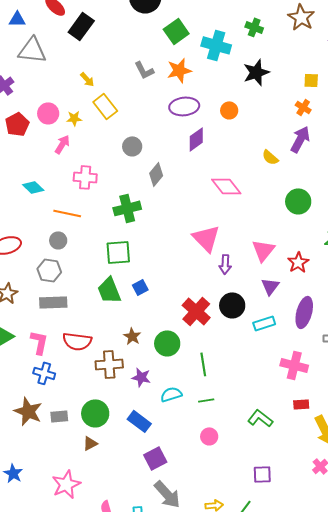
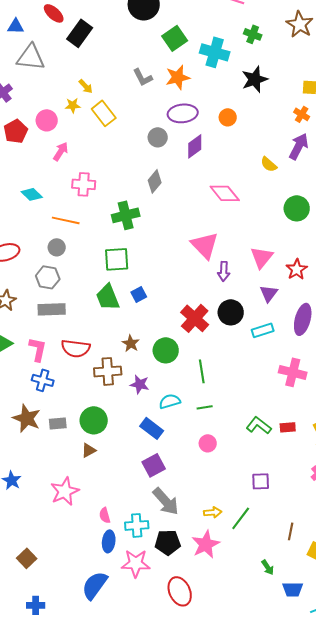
yellow star: (74, 118) -> (73, 105), moved
gray circle: (132, 146) -> (158, 137), moved
red rectangle: (301, 404) -> (288, 427), moved
blue rectangle: (139, 421) -> (152, 428), moved

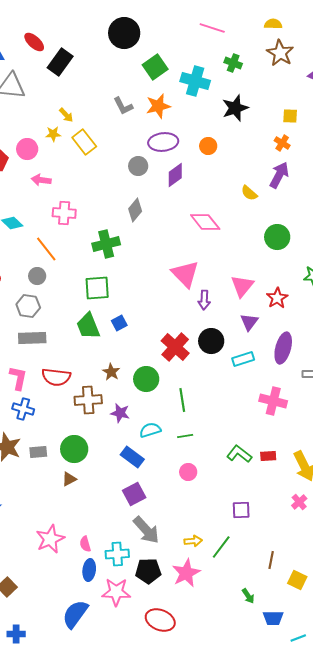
pink arrow: (61, 151) -> (41, 180), turned -114
orange line: (66, 220) -> (46, 249), turned 40
pink star: (65, 491) -> (50, 539), moved
red ellipse: (180, 591) -> (160, 620), turned -44

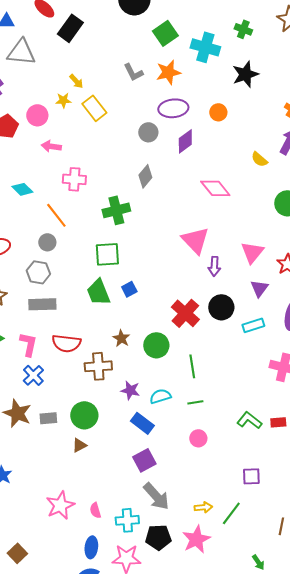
blue cross: (23, 409) -> (33, 375), turned 30
purple star: (120, 413) -> (130, 390), moved
blue ellipse: (89, 570) -> (91, 547), moved

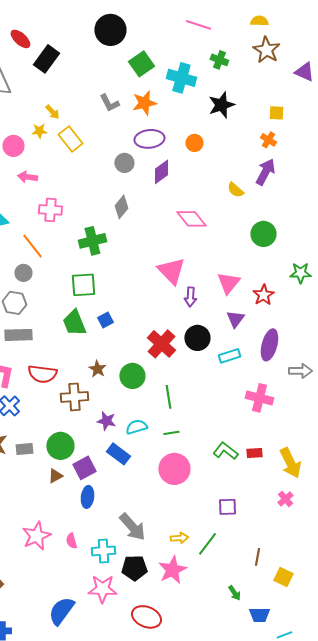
pink circle: (198, 438) -> (174, 469), size x1.8
purple square: (144, 460) -> (84, 468), moved
blue ellipse: (91, 547) -> (87, 497), moved

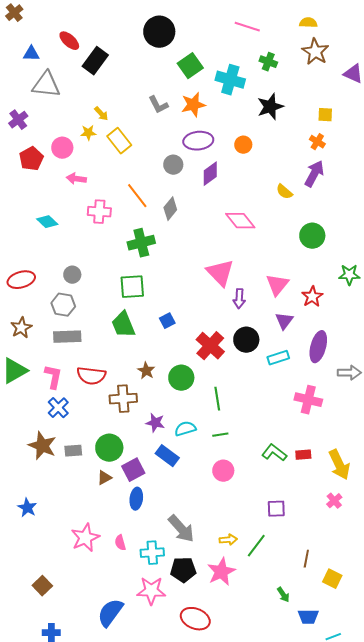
orange line: (32, 246) -> (137, 196), moved
blue square: (105, 320) -> (167, 321), moved
pink circle: (174, 469) -> (223, 471), size x0.7

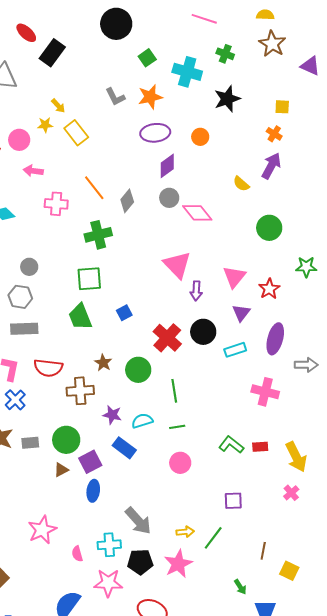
green square: (190, 66) -> (147, 58), size x0.7
gray circle: (173, 165) -> (169, 198), moved
pink semicircle: (120, 543) -> (77, 554), moved

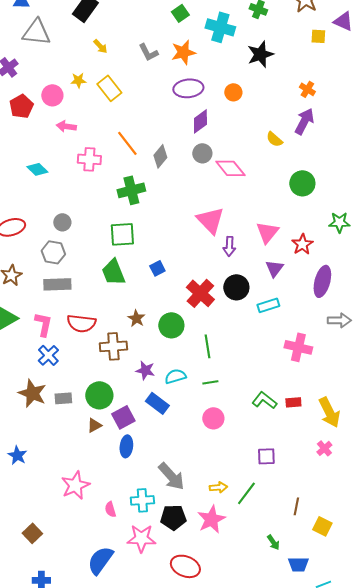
yellow arrow: (58, 106) -> (100, 46), moved
yellow square: (282, 107) -> (318, 36), moved
purple ellipse: (275, 339) -> (322, 281), moved

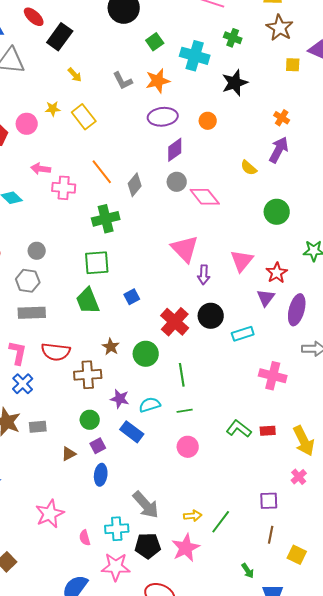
pink arrow: (66, 126) -> (41, 169), moved
purple triangle: (274, 268) -> (266, 298), moved
green circle: (99, 395) -> (90, 420), moved, size x0.7
purple square: (123, 417) -> (98, 446), size x0.7
purple square: (266, 456) -> (269, 501), moved

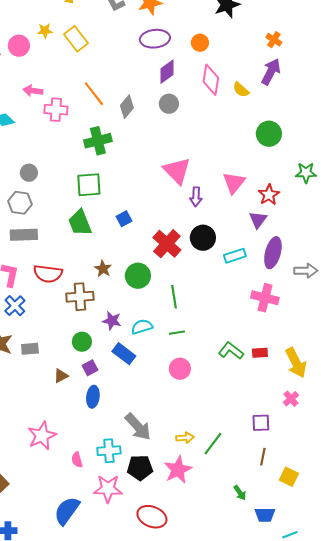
pink diamond: (205, 197) -> (211, 80), moved, turned 48
purple ellipse: (297, 310) -> (273, 253), moved

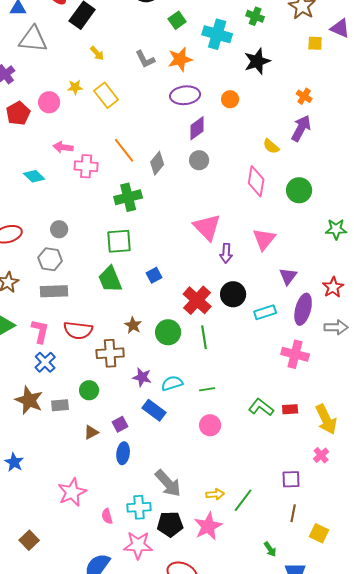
pink diamond: (211, 80) -> (256, 181), moved
red star: (269, 195) -> (333, 287), moved
green line: (174, 297) -> (204, 337), moved
green circle: (82, 342) -> (89, 390), moved

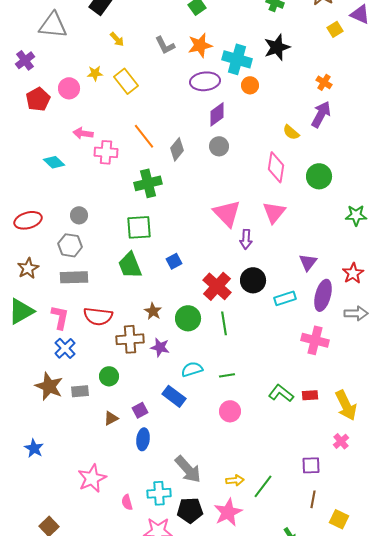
cyan cross: (217, 34) -> (237, 59), moved
yellow square: (315, 43) -> (335, 29), turned -35
pink triangle: (264, 239) -> (274, 212), moved
purple star: (142, 377) -> (160, 347), moved

